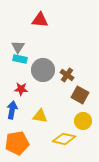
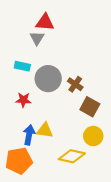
gray triangle: (18, 47) -> (37, 38), moved
blue arrow: (12, 110) -> (29, 135), moved

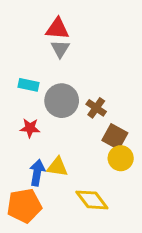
gray triangle: (37, 38) -> (60, 49), moved
yellow circle: (93, 136) -> (121, 158), moved
yellow diamond: (72, 156) -> (92, 200), turned 40

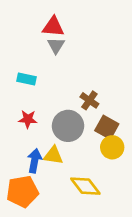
gray circle: (62, 101) -> (68, 126), moved

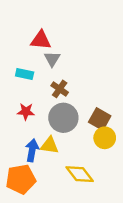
red triangle: (53, 27) -> (41, 40), moved
gray triangle: (56, 46) -> (52, 59), moved
brown cross: (89, 100) -> (60, 89), moved

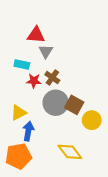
red star: (26, 111) -> (34, 81), moved
brown square: (100, 119) -> (74, 105), moved
yellow triangle: (50, 145) -> (18, 113), moved, turned -35

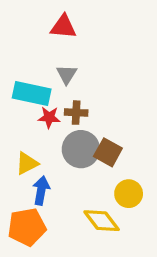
red triangle: (36, 35) -> (63, 27), moved
cyan rectangle: (22, 64) -> (32, 93), size x1.6
brown cross: (52, 78) -> (76, 113), turned -32
yellow circle: (92, 120) -> (129, 194), moved

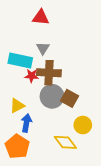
brown cross: (76, 113) -> (49, 73), size x1.6
orange pentagon: (27, 227) -> (17, 147), turned -30

